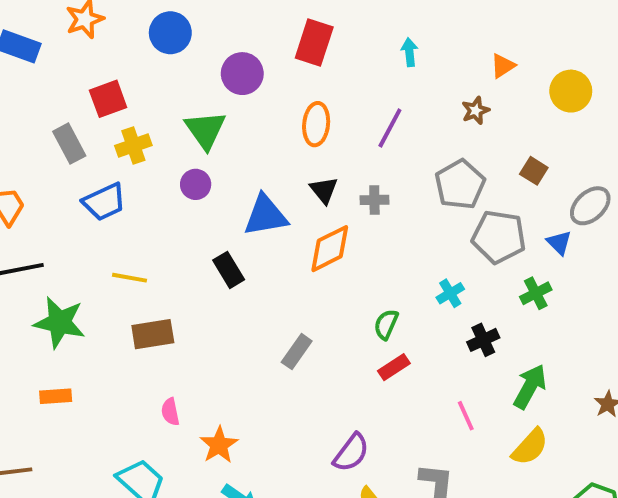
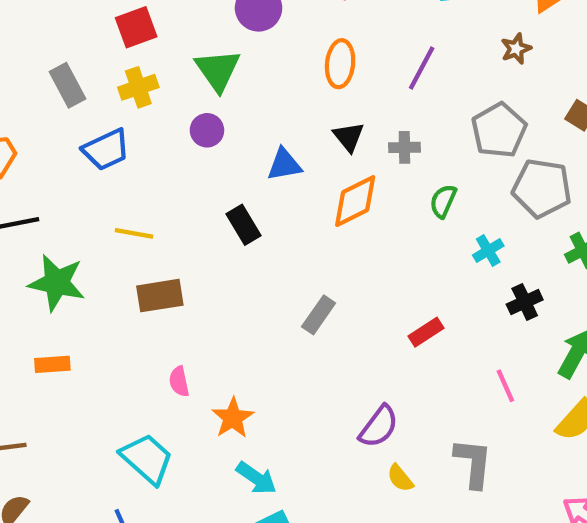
red square: (108, 99) -> (136, 27), moved
blue triangle: (266, 215) -> (284, 165), size x0.7
green semicircle: (386, 324) -> (443, 201), moved

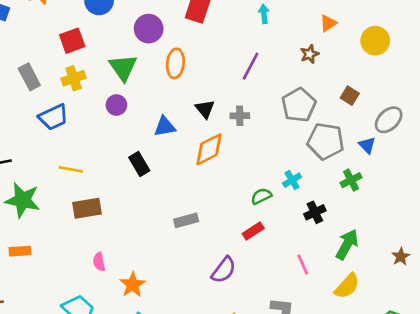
orange ellipse: (340, 64) -> (175, 63), moved
green semicircle: (443, 201) -> (261, 196), moved, turned 40
gray rectangle: (319, 315) -> (186, 220), turned 40
purple semicircle: (379, 427) -> (224, 270), moved

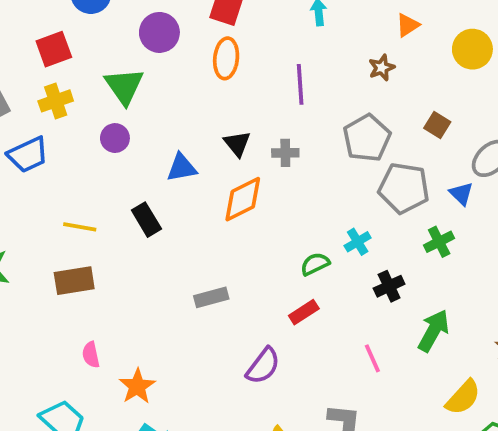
orange ellipse: (175, 63) -> (226, 58), moved
purple line: (251, 66) -> (300, 84), turned -32
yellow line: (71, 169) -> (80, 227), moved
yellow semicircle: (347, 286) -> (463, 397), moved

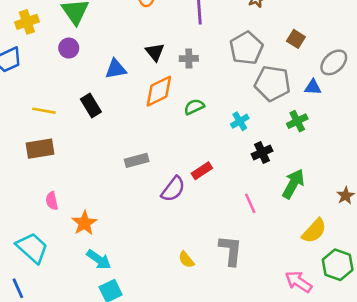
blue triangle: (461, 194) -> (313, 87), turned -42
green semicircle: (315, 264) -> (194, 107), moved
purple semicircle: (263, 366) -> (173, 189), moved

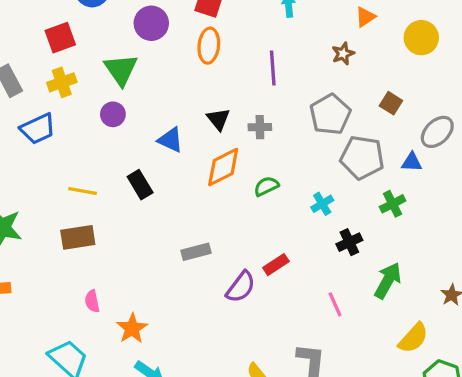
blue triangle: (116, 69) -> (170, 140), turned 35

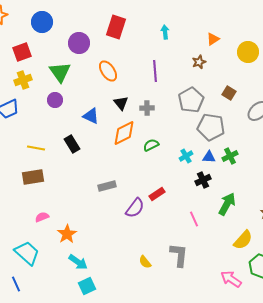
orange ellipse: (209, 46) -> (108, 71), moved, turned -40
blue triangle: (412, 162) -> (209, 157), moved
pink semicircle: (92, 301) -> (42, 217), turned 80

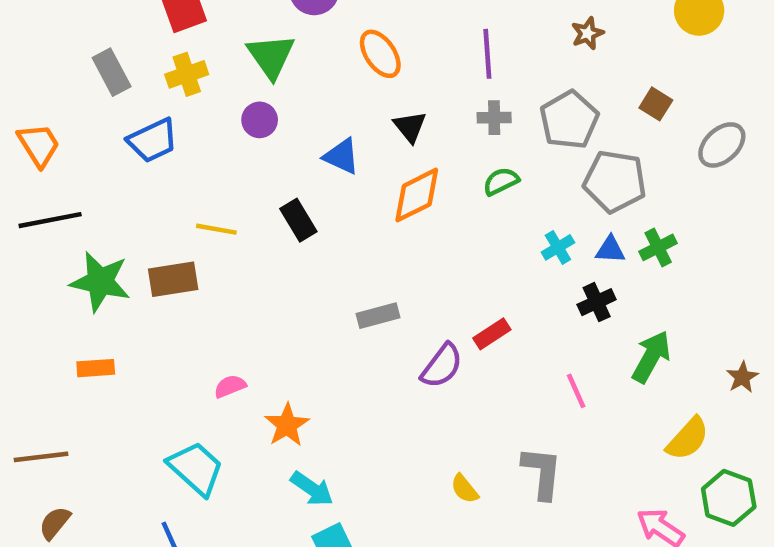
gray cross: (147, 108) -> (494, 118), moved
green semicircle: (151, 145) -> (501, 181), moved
brown rectangle: (33, 177) -> (173, 279), moved

